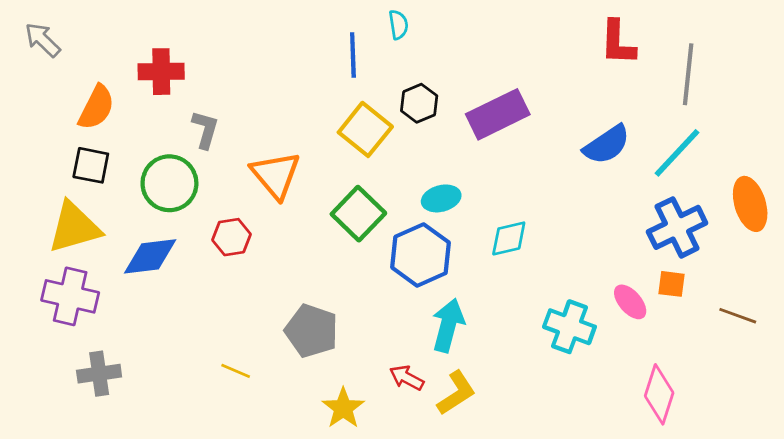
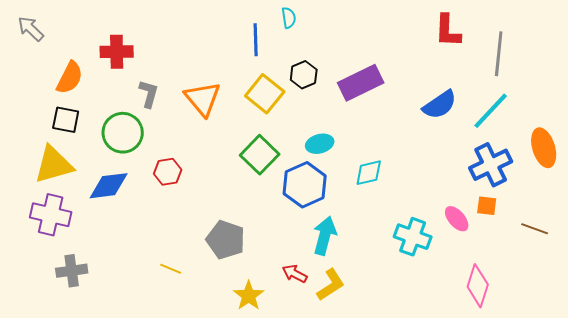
orange triangle: (276, 175) -> (203, 99), moved

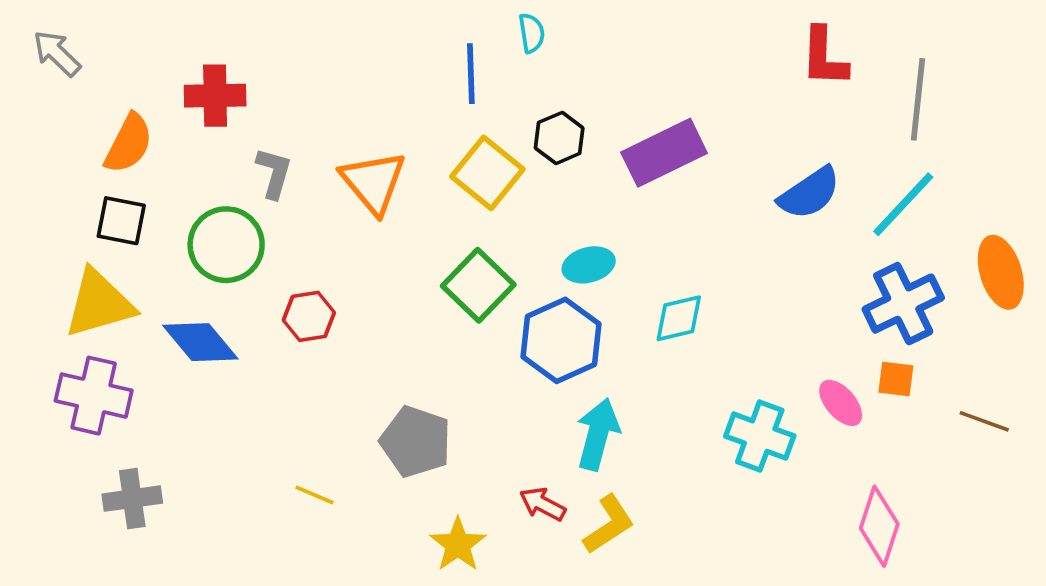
blue diamond: (109, 186) -> (200, 342), turned 57

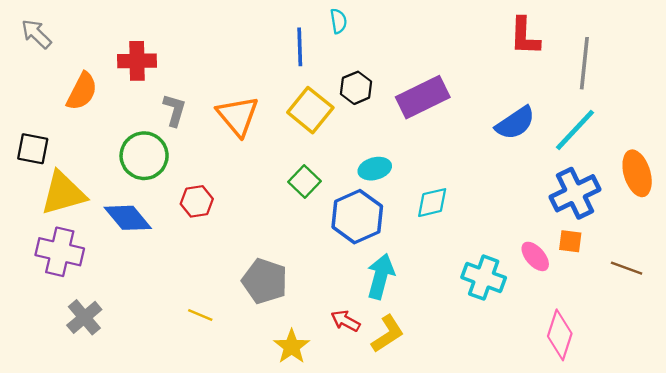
black square: (121, 221) -> (33, 149), moved
green square: (478, 285) -> (304, 181), size x0.7
gray cross: (132, 499) -> (84, 317), turned -32

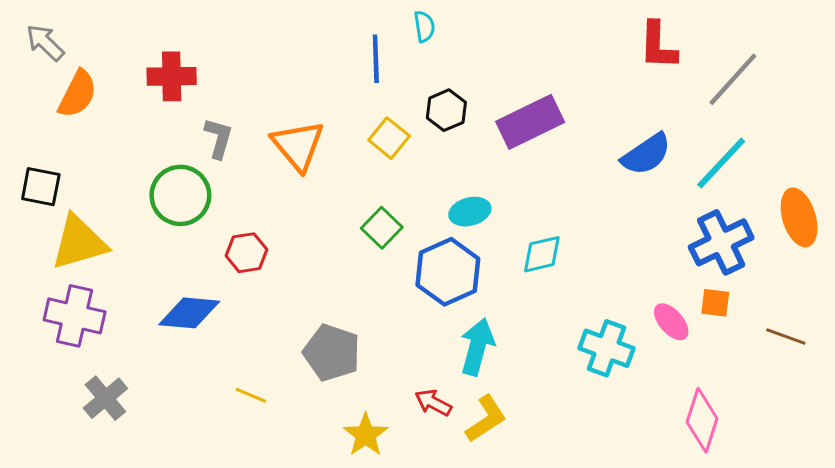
gray line: (584, 63) -> (733, 79), turned 36
orange semicircle: (82, 91) -> (78, 94), moved
yellow square: (310, 110) -> (389, 138), size x0.7
blue diamond: (128, 218) -> (189, 313), moved, turned -45

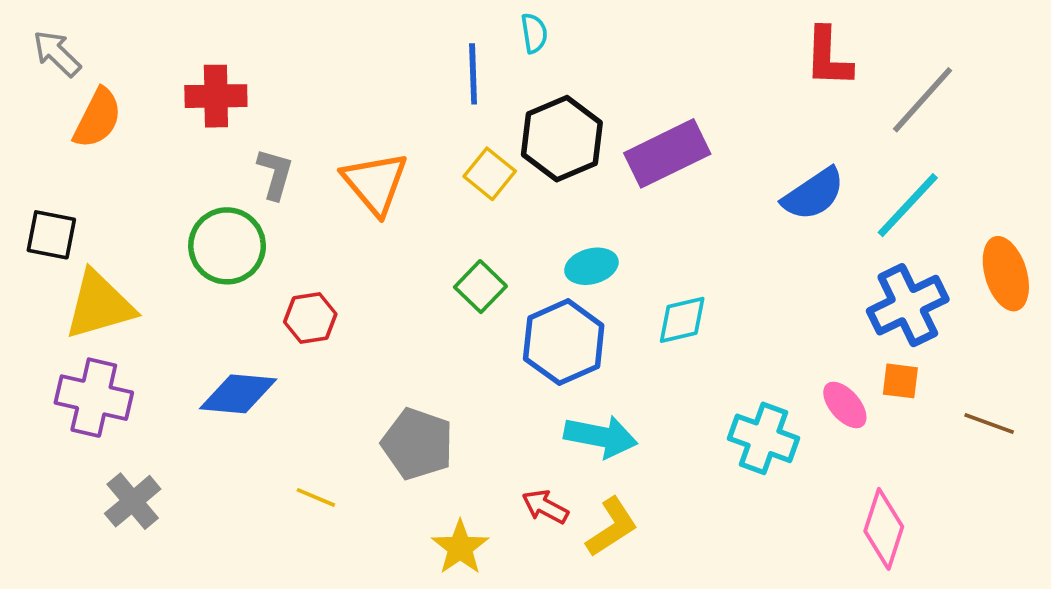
black hexagon: (446, 110) -> (562, 139), size x1.6
cyan arrow: (477, 347) -> (601, 436), turned 86

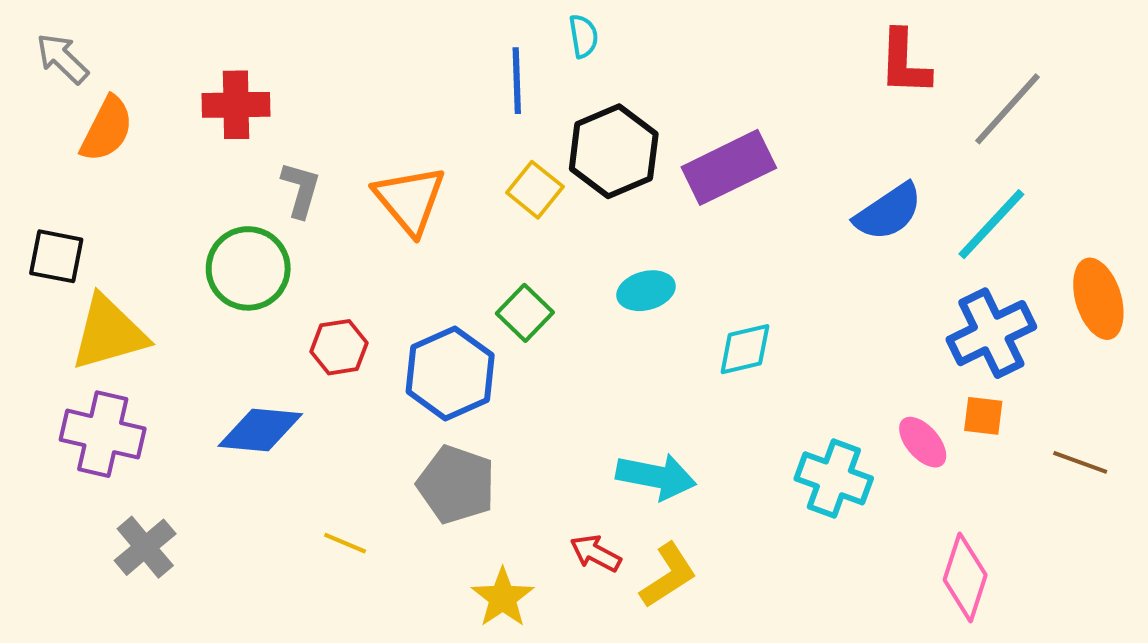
blue hexagon: (564, 342) -> (450, 373), moved

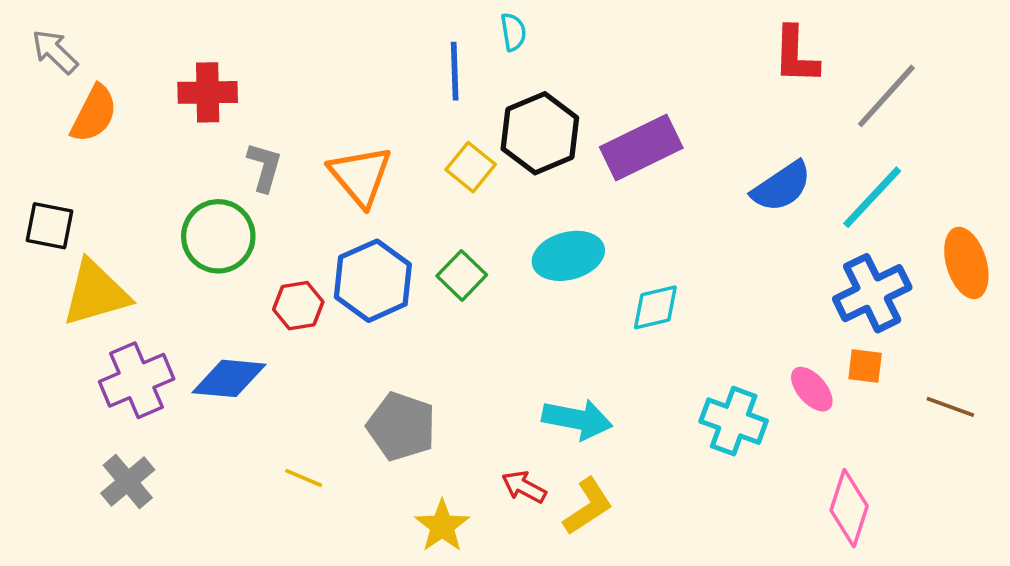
cyan ellipse: (646, 291) -> (568, 256), size x1.4
blue hexagon: (450, 373) -> (373, 281), moved
purple cross: (103, 434) -> (137, 380), moved, turned -36

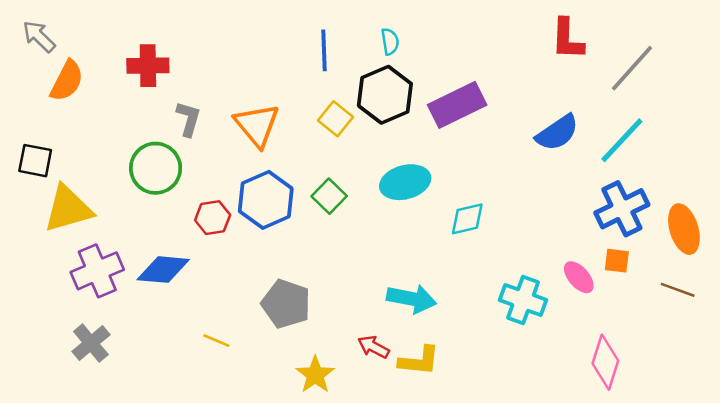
cyan semicircle: (513, 32) -> (390, 41), moved
orange ellipse: (966, 263) -> (684, 229), moved
yellow L-shape: (588, 506) -> (419, 361), turned 39

